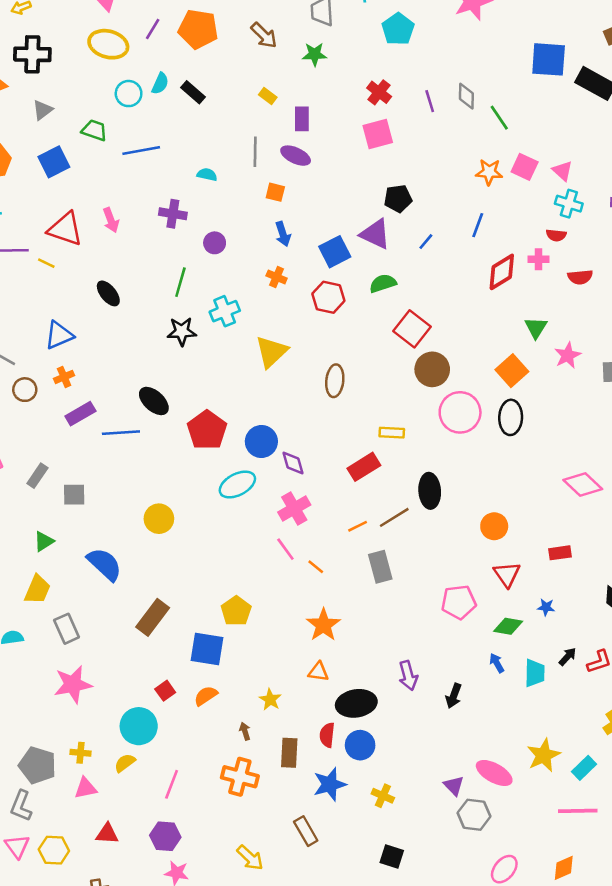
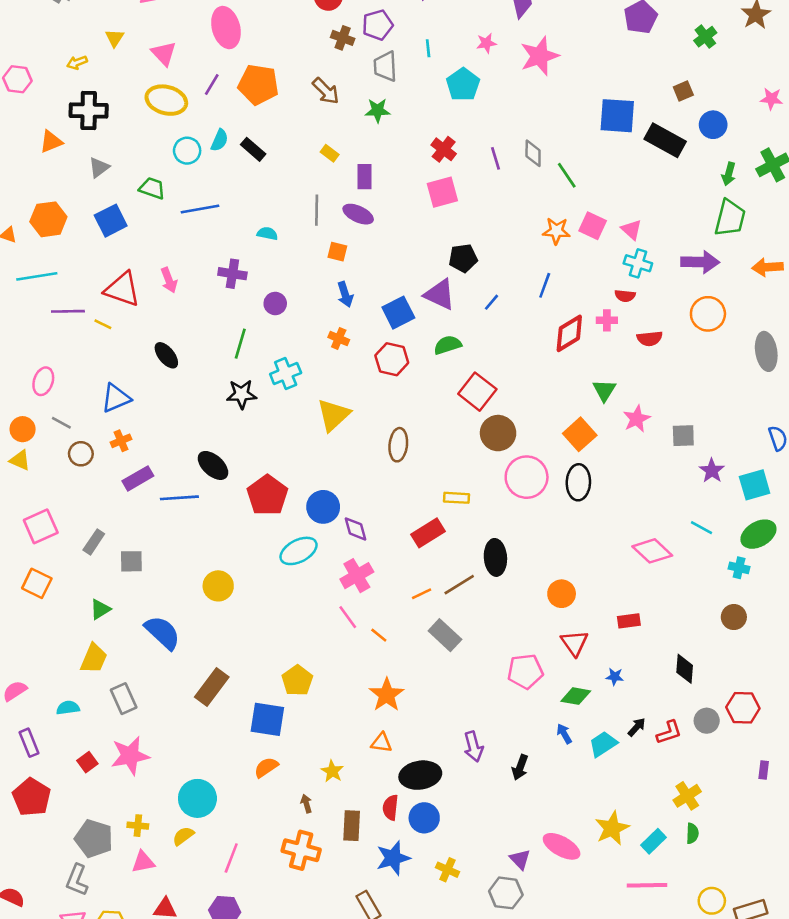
gray rectangle: (380, 567) -> (445, 635), turned -32
cyan trapezoid: (535, 673) -> (603, 744), turned -124
red square: (165, 691) -> (87, 762), moved
gray hexagon: (474, 815) -> (506, 893), moved

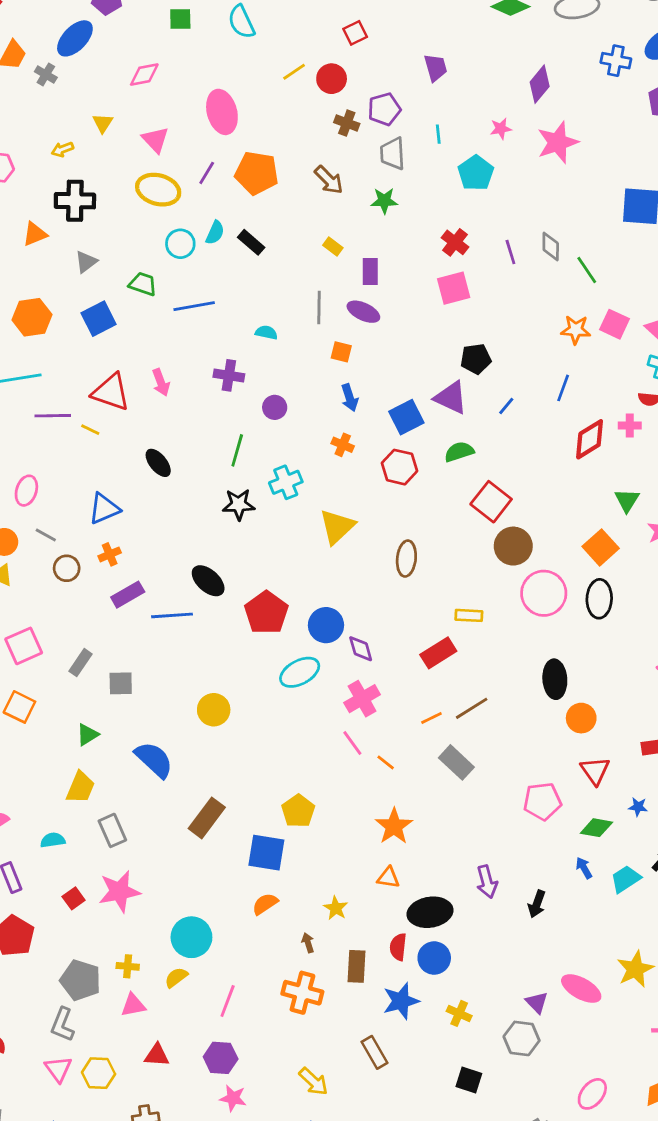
black ellipse: (495, 557) -> (555, 679), moved

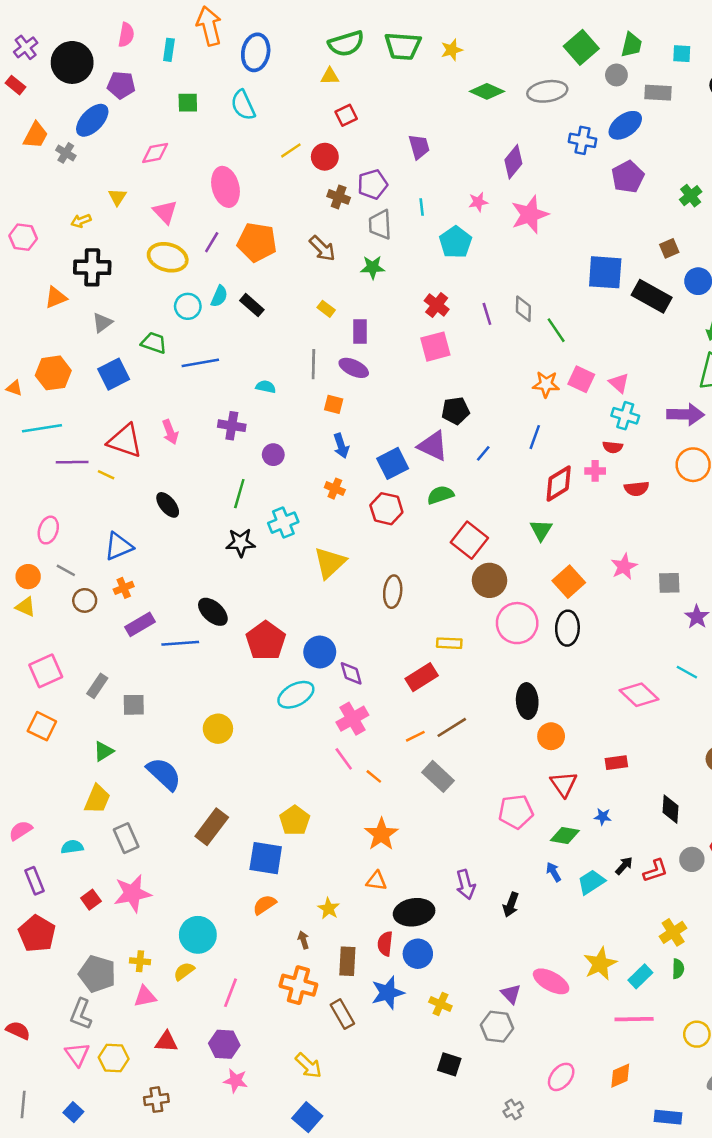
green triangle: (627, 500) -> (541, 530), moved
brown rectangle: (375, 1052) -> (342, 1014), moved

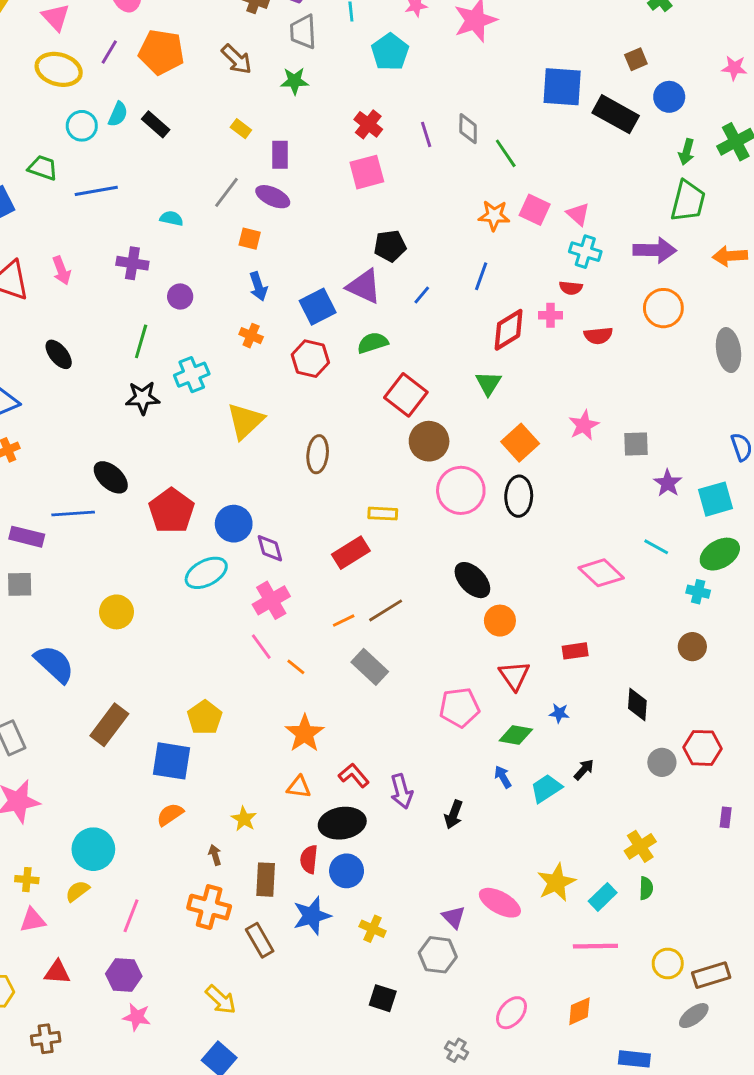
gray line: (313, 364) -> (226, 192), turned 36
purple rectangle: (140, 624) -> (27, 537), moved, turned 44
black ellipse: (527, 701) -> (472, 580), turned -40
red L-shape: (655, 871) -> (354, 775), moved, turned -112
gray cross: (513, 1110) -> (457, 1050), turned -30

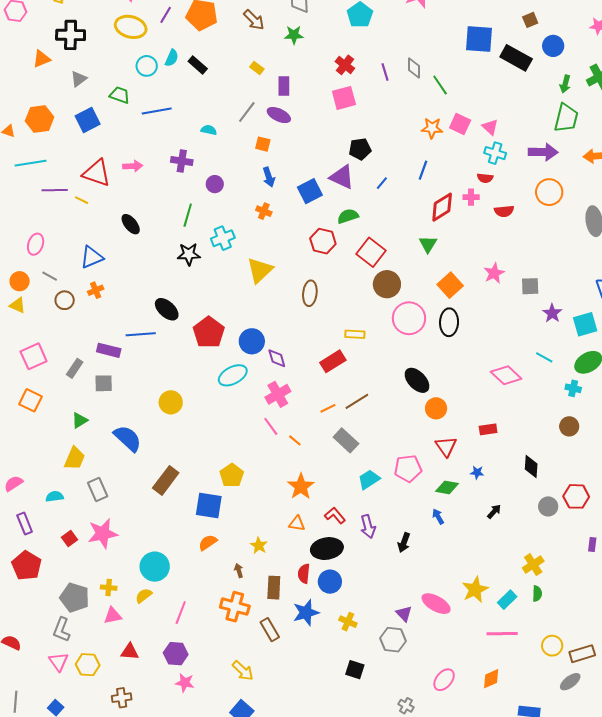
pink arrow: (62, 270) -> (133, 166), turned -72
red hexagon: (310, 359) -> (323, 241), moved
cyan trapezoid: (546, 788) -> (369, 479), moved

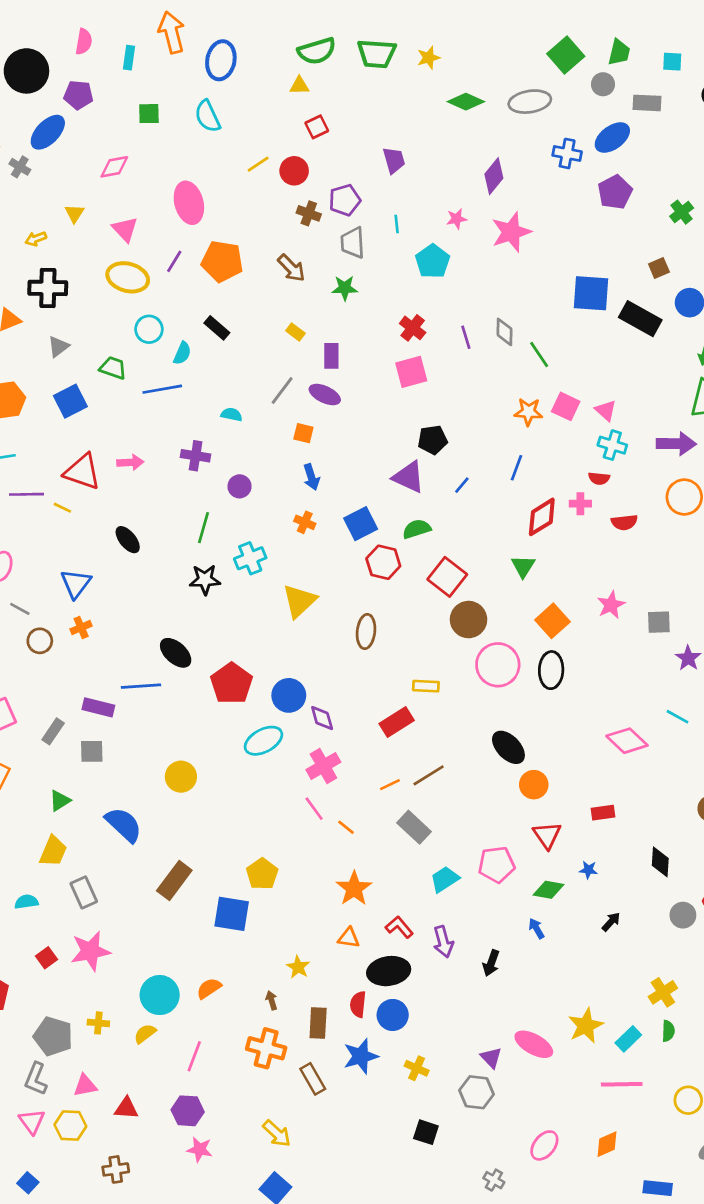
cyan semicircle: (172, 58) -> (182, 353), moved
blue square: (310, 191) -> (361, 524), moved
blue triangle: (92, 257) -> (76, 584), turned -30
orange semicircle: (208, 543) -> (209, 988), moved
pink triangle: (113, 616) -> (85, 1086), moved

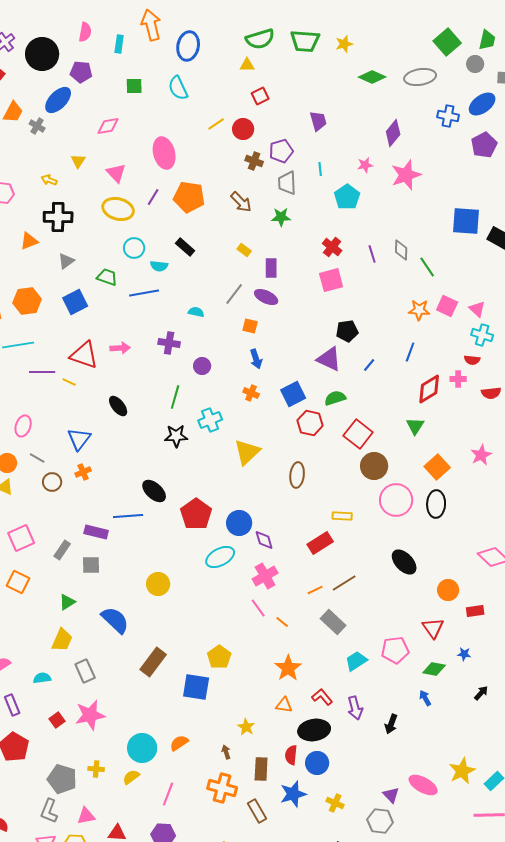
yellow arrow: (36, 239) -> (49, 180), turned 42
cyan semicircle: (182, 353) -> (159, 266), turned 72
orange circle: (534, 785) -> (448, 590), moved

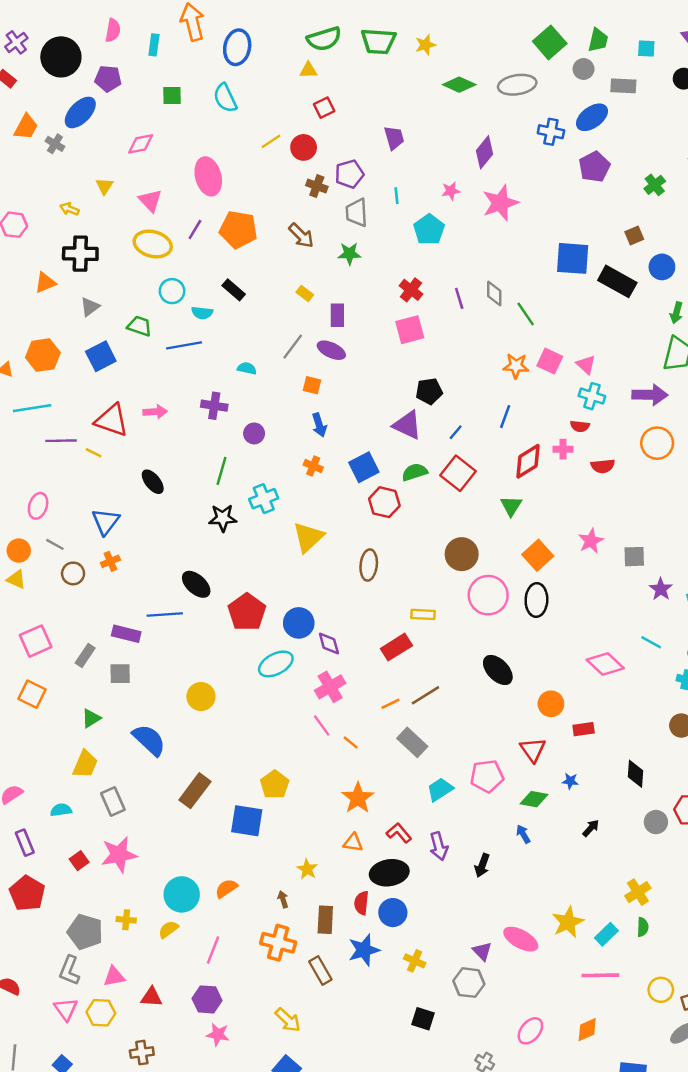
red square: (358, 434) -> (458, 473), moved

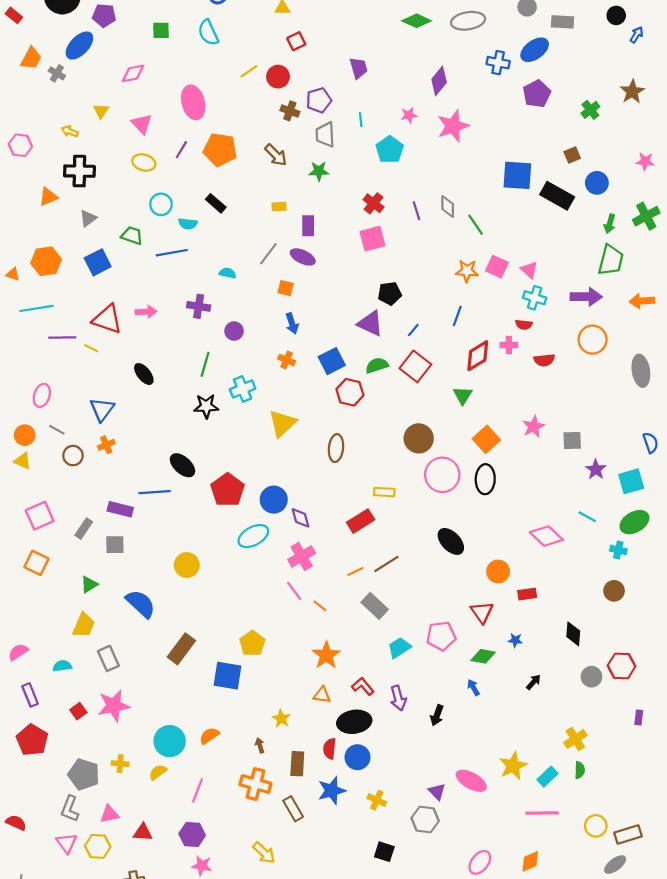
yellow ellipse: (153, 244) -> (144, 162), size x0.7
yellow rectangle: (305, 293) -> (279, 207), turned -40

